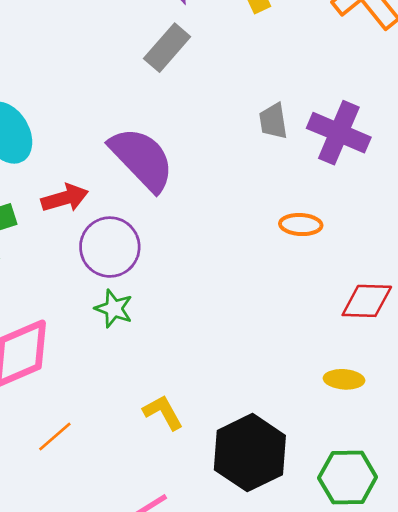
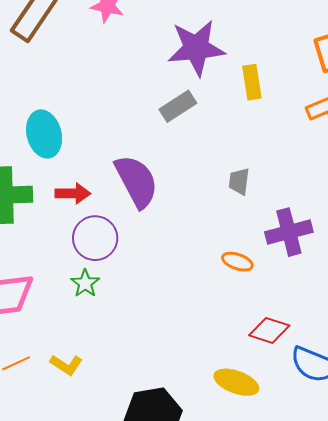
purple cross: (339, 133) -> (289, 232), moved, turned 36
yellow ellipse: (344, 379) -> (236, 382), size x1.5
yellow L-shape: (163, 412) -> (66, 365), moved, turned 136

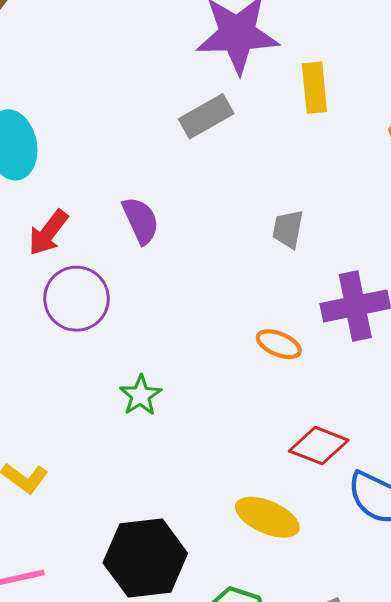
purple semicircle: (136, 181) -> (141, 220), size x0.6
red arrow: (73, 193) -> (48, 233), turned 124
green star: (85, 283) -> (141, 395), moved

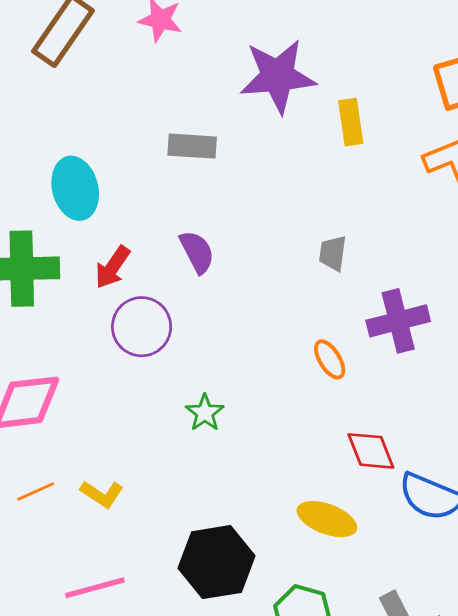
gray rectangle: (206, 116) -> (192, 146), moved, turned 36
orange ellipse: (279, 344) -> (330, 359), turned 39
red diamond: (319, 446) -> (371, 451), turned 50

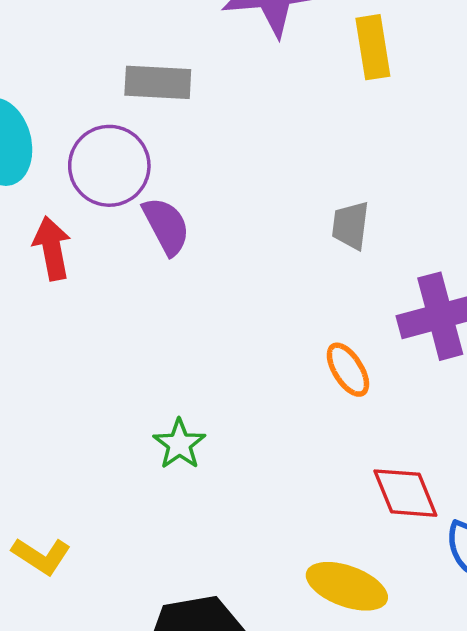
red arrow: (113, 267) -> (52, 248), turned 135
purple circle: (142, 327) -> (109, 166), moved

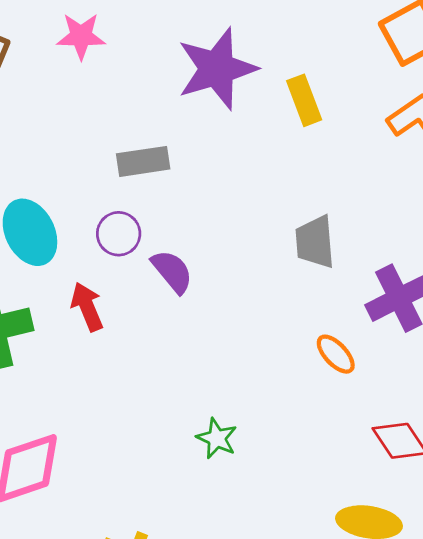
purple circle: (109, 166) -> (119, 234), size x0.7
gray trapezoid: (350, 225) -> (315, 242), size x1.4

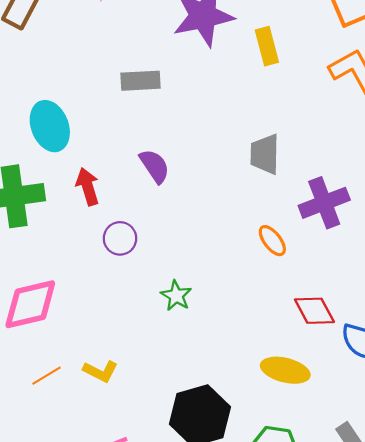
purple circle: (119, 234) -> (120, 238), moved

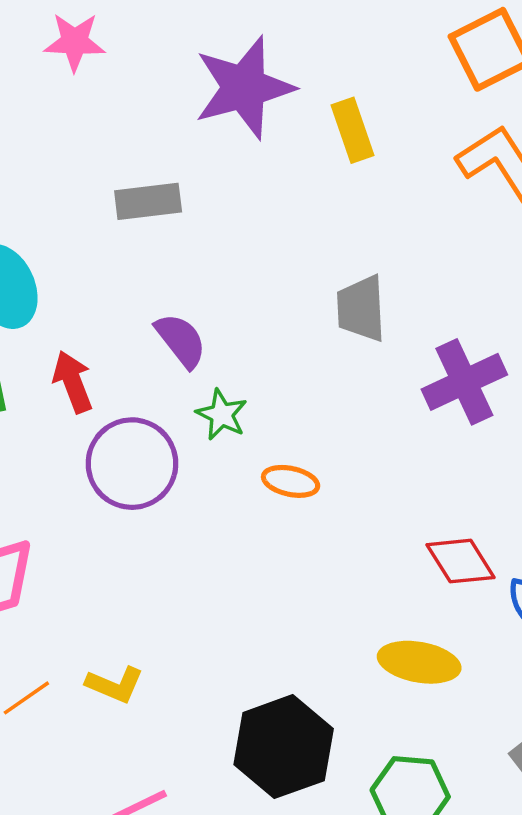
purple circle: (120, 238) -> (132, 464), size x1.6
orange ellipse: (272, 241) -> (291, 481), moved, turned -36
green star: (176, 296) -> (222, 415), moved

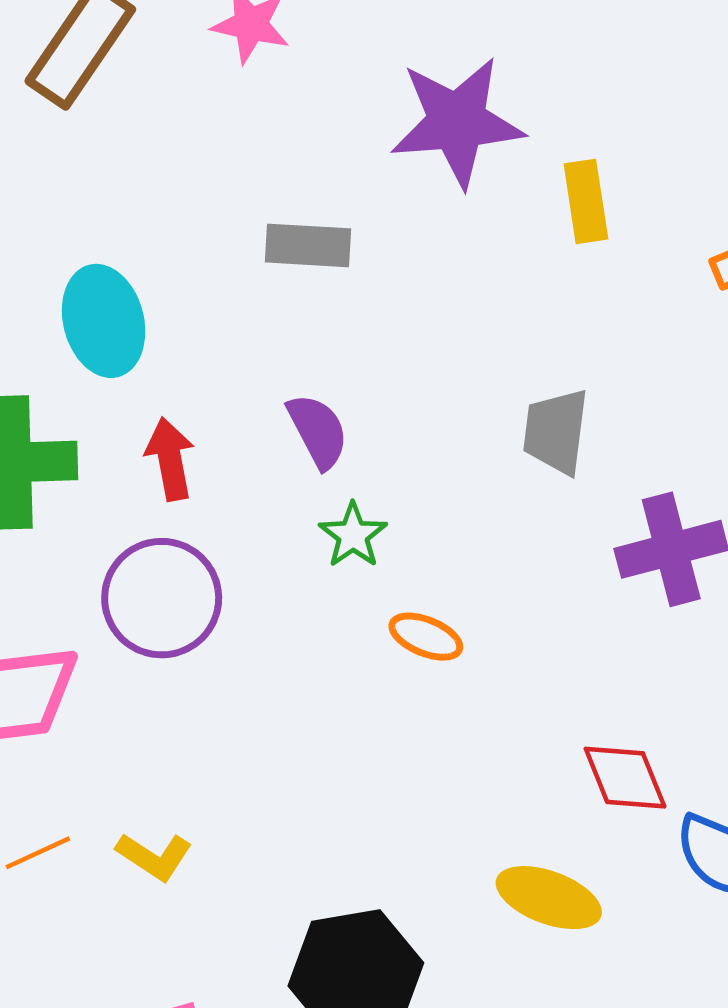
purple circle: (132, 464) -> (162, 598), moved

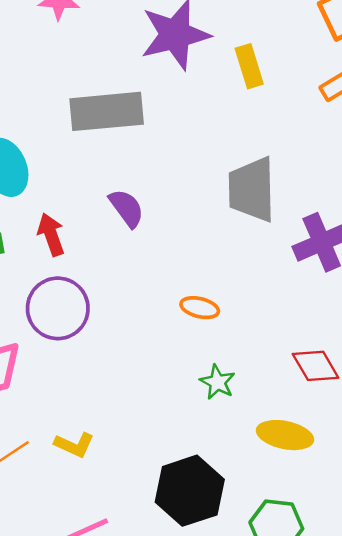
gray rectangle: (308, 245) -> (107, 111), size x1.6
gray trapezoid: (556, 432) -> (252, 190), size x1.4
green star: (353, 535) -> (217, 382), moved

